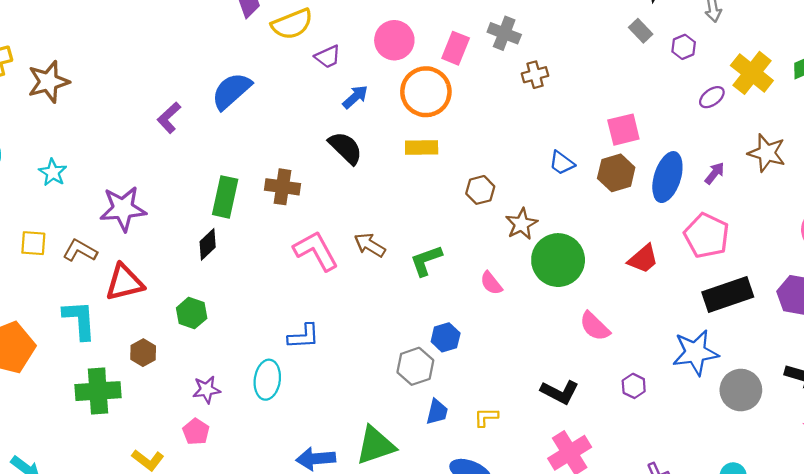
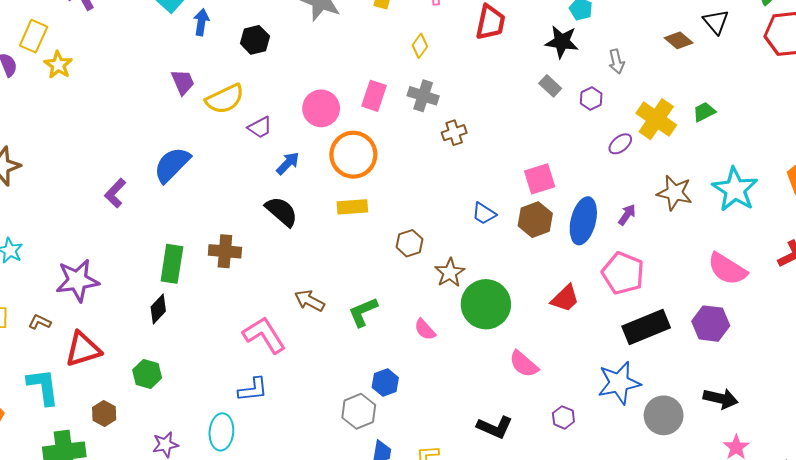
pink rectangle: (456, 48) -> (374, 96), moved
brown L-shape: (80, 251) -> (40, 322), size x0.7
pink L-shape: (316, 251) -> (264, 335), moved

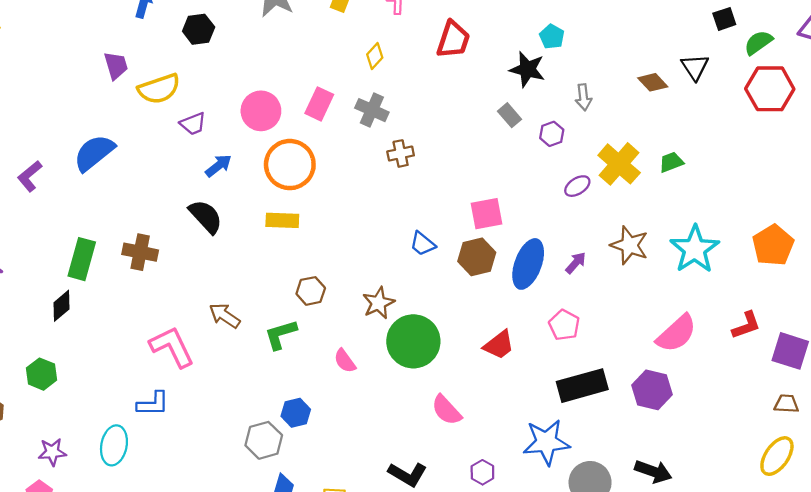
brown hexagon: (409, 243) -> (311, 291), moved
pink semicircle: (727, 269) -> (677, 333), turned -81
pink pentagon: (623, 273) -> (564, 325), size x0.7

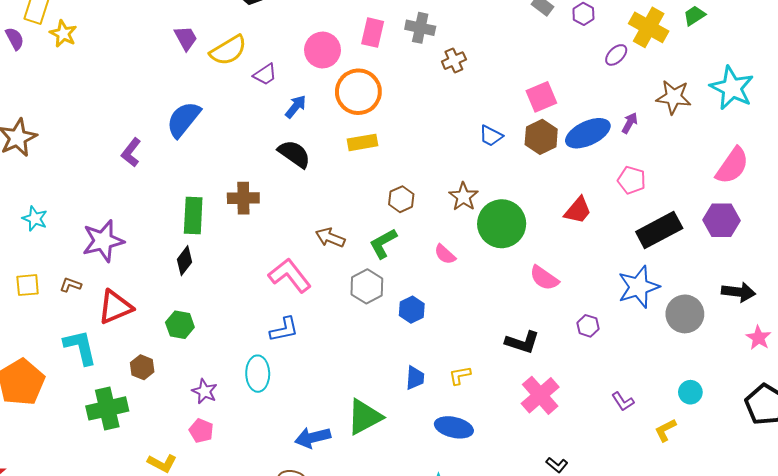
blue ellipse: (528, 264) -> (588, 133), turned 57
gray hexagon: (264, 440) -> (367, 286), moved
purple star: (52, 452) -> (205, 391), turned -30

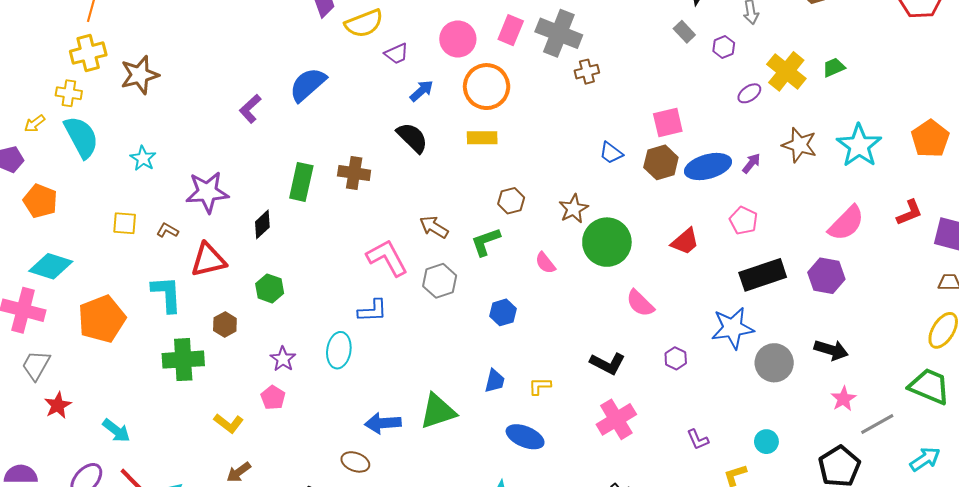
gray cross: (420, 28) -> (559, 33), size x1.5
black diamond: (184, 261) -> (262, 224), moved
gray hexagon: (367, 286) -> (440, 281), moved

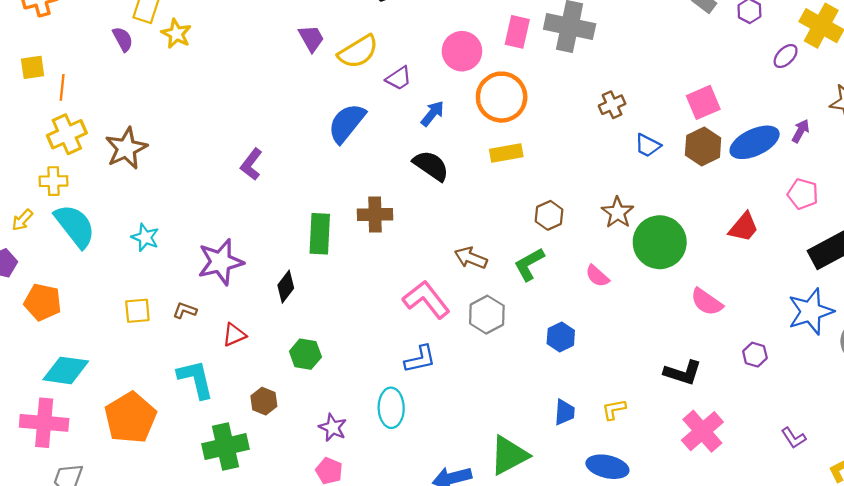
brown cross: (587, 72) -> (612, 105), moved
blue semicircle: (308, 85) -> (347, 123), moved
red triangle: (208, 260) -> (234, 335), size x0.6

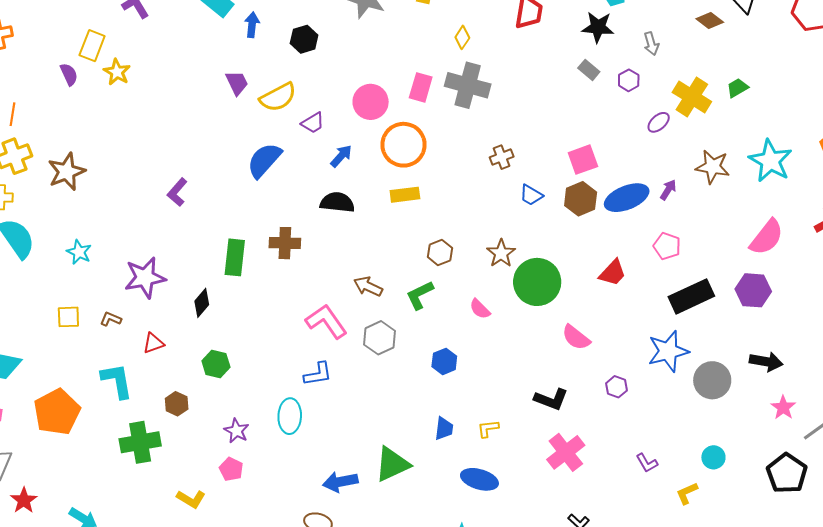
black semicircle: (431, 166) -> (337, 202), turned -32

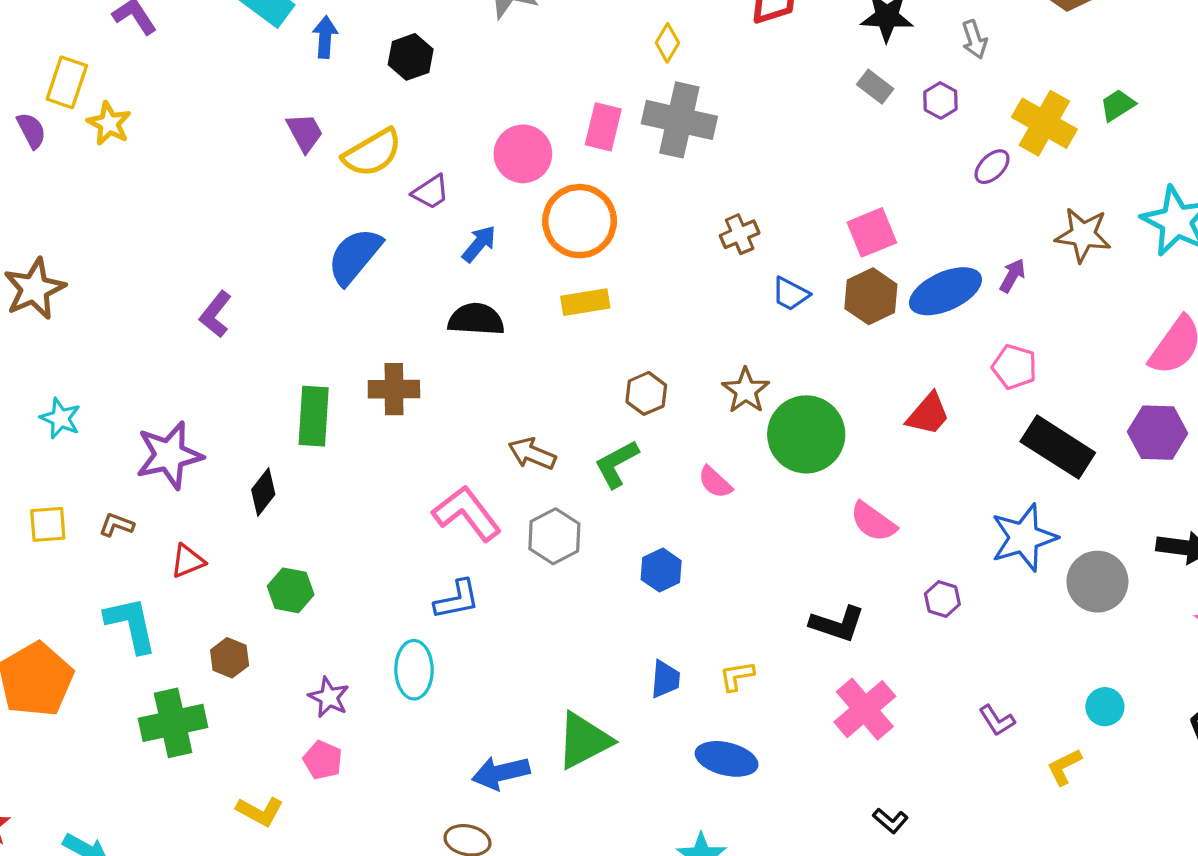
black rectangle: (691, 296) -> (1058, 447), turned 60

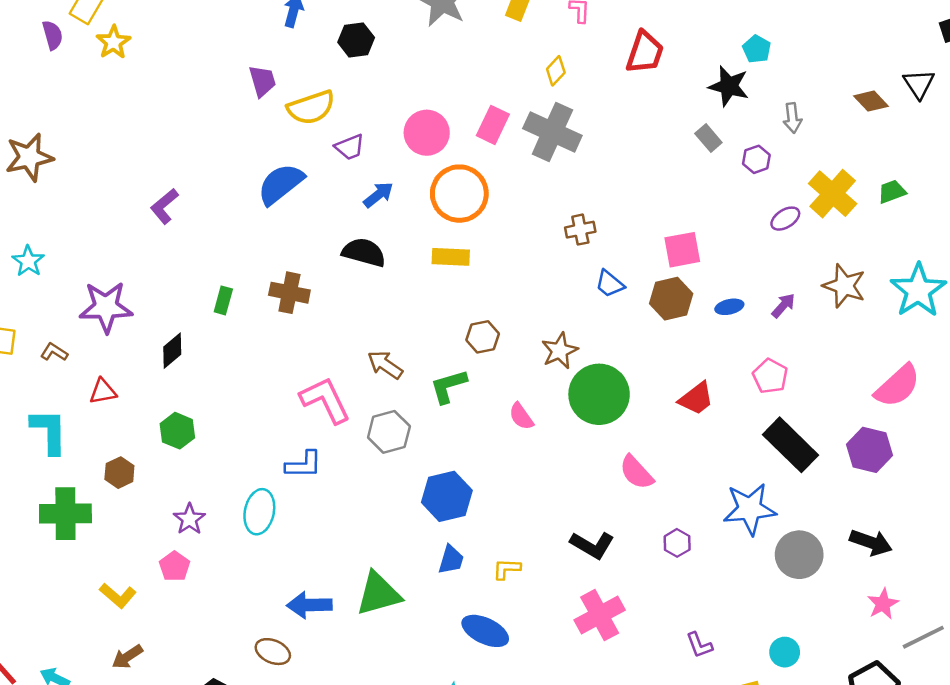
blue ellipse: (945, 291) -> (729, 307), size x0.5
green rectangle: (314, 416) -> (223, 300), size x0.6
blue hexagon: (661, 570) -> (447, 496), moved, size x1.5

